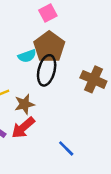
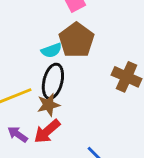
black ellipse: (47, 70) -> (53, 81), moved

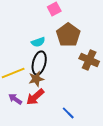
brown pentagon: (76, 40) -> (68, 35), moved

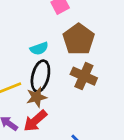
brown cross: (89, 60) -> (84, 76), moved

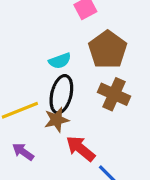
red arrow: (35, 121) -> (81, 149), moved, turned 80

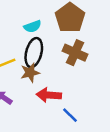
red arrow: (81, 149) -> (49, 95), turned -35

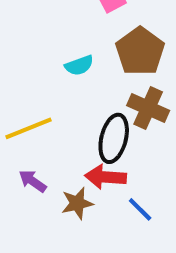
black ellipse: (34, 53) -> (114, 138), moved
brown star: (30, 73) -> (77, 203), moved

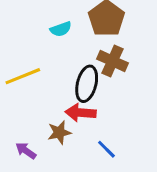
purple arrow: (33, 181) -> (26, 151), moved
blue line: (140, 209) -> (106, 149), moved

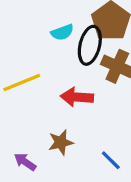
black ellipse: (87, 84) -> (90, 45), moved
red arrow: (81, 113) -> (77, 97), moved

